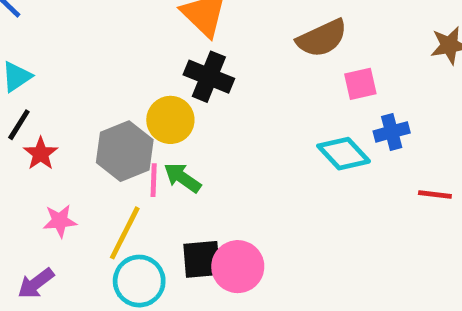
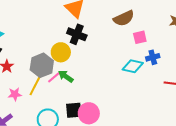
cyan diamond: (344, 154) -> (133, 66), turned -35
pink line: (154, 180) -> (54, 77), turned 48
yellow line: (125, 233) -> (36, 84), moved

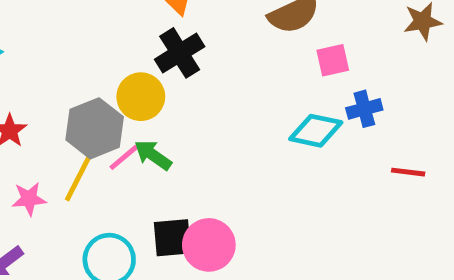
black cross: (77, 34) -> (180, 53), turned 36

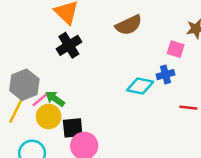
pink square: (333, 60) -> (176, 49), moved, turned 30
yellow circle: (141, 97) -> (49, 116), moved
black square: (172, 238) -> (73, 128), moved

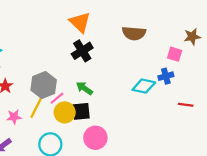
brown semicircle: (129, 25) -> (134, 33), turned 30
green arrow: (55, 99) -> (84, 88), moved
black square: (73, 128) -> (81, 111), moved

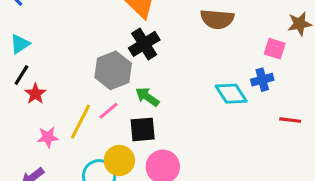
gray hexagon: (44, 85) -> (113, 70), moved
cyan diamond: (144, 86) -> (231, 94), turned 45
yellow circle: (65, 112) -> (119, 160), moved

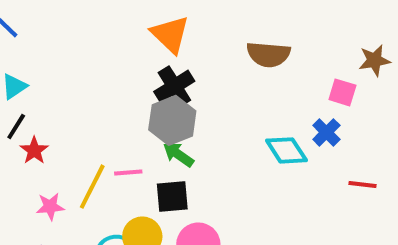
gray hexagon: (113, 70) -> (172, 120), moved
blue cross: (262, 80) -> (326, 132), turned -30
pink line: (108, 111) -> (128, 172), turned 35

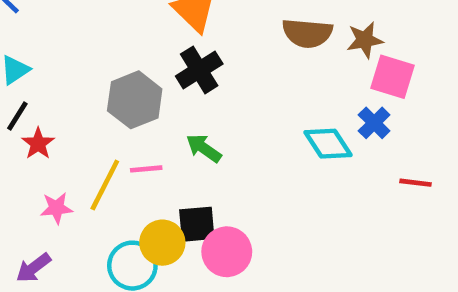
brown star: (374, 60) -> (365, 40), moved
pink square: (342, 92) -> (392, 77), size x1.4
gray hexagon: (172, 120) -> (135, 100), moved
black square: (172, 197) -> (197, 224), moved

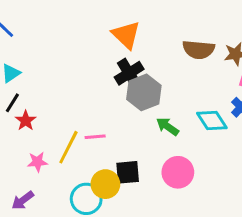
gray hexagon: (135, 100) -> (144, 92), moved
green arrow: (204, 148) -> (168, 126), moved
pink circle: (227, 252) -> (178, 172), moved

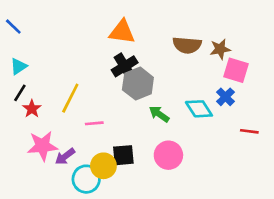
orange triangle: (126, 35) -> (122, 32), turned -36
yellow line: (68, 147) -> (70, 98), moved
pink star: (37, 162) -> (42, 146), size x1.6
purple arrow: (23, 200) -> (65, 157), moved

